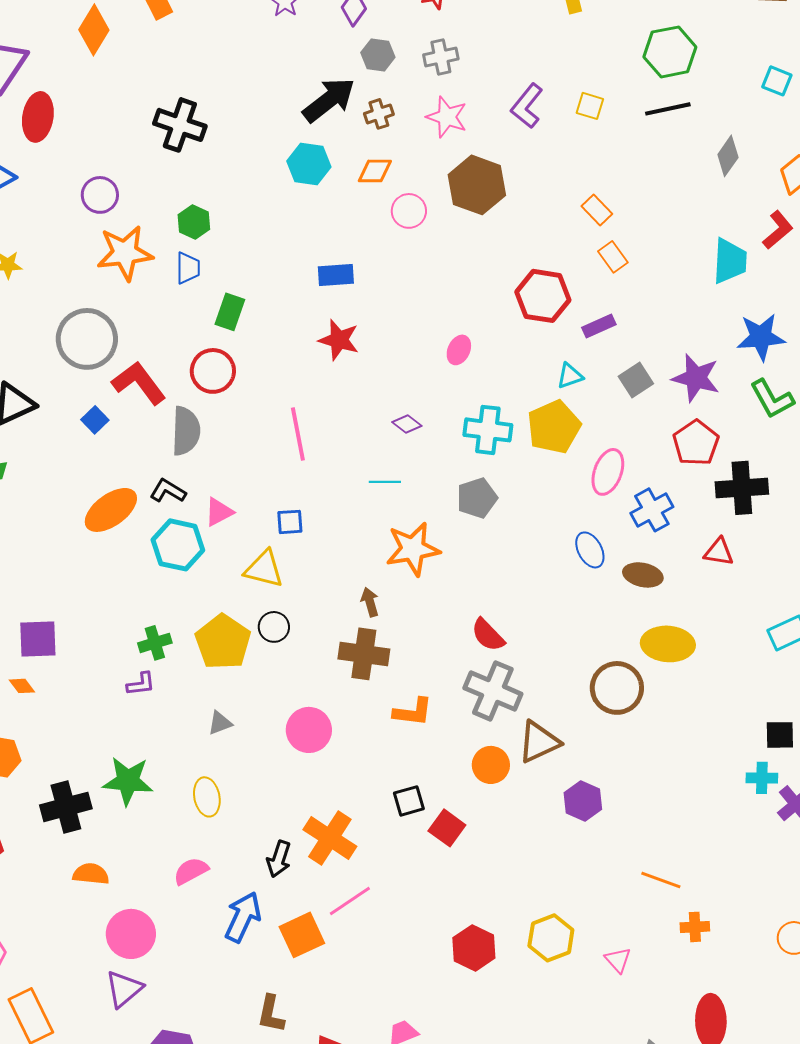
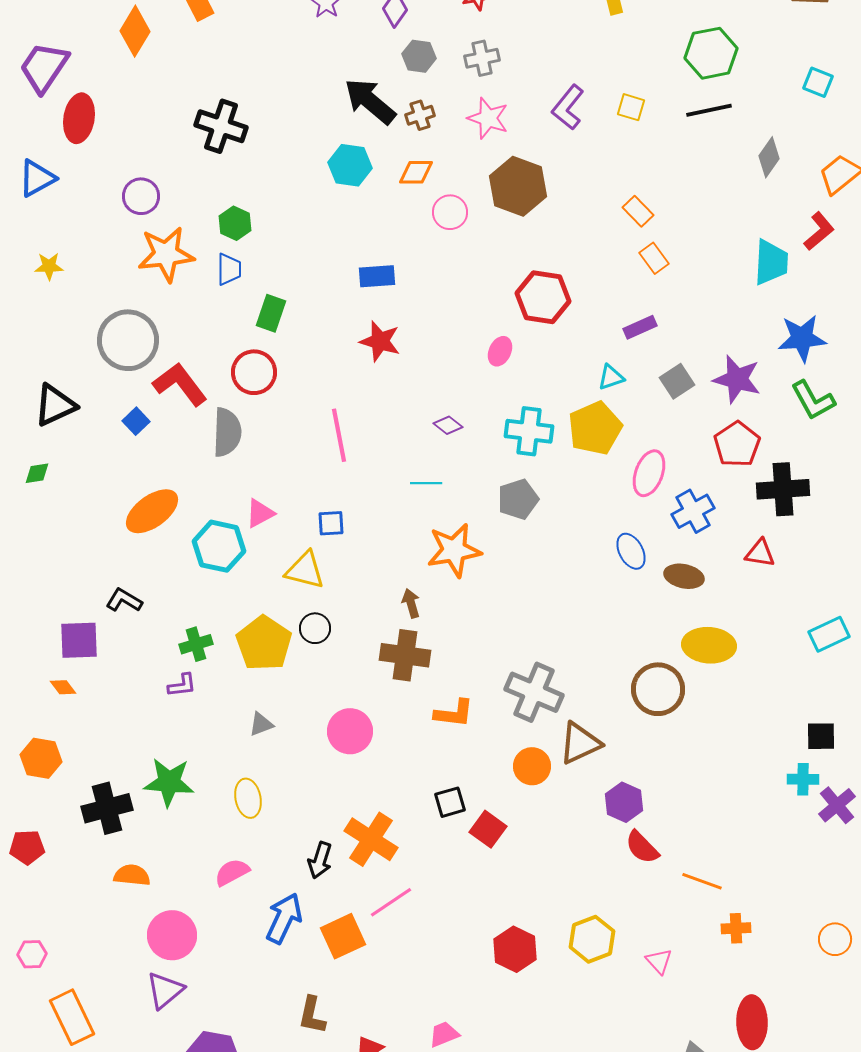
black arrow: (329, 100) -> (370, 101), turned -102
red hexagon: (543, 296) -> (543, 297), moved
black L-shape: (168, 491) -> (124, 600), moved
red semicircle: (488, 635) -> (642, 847), moved

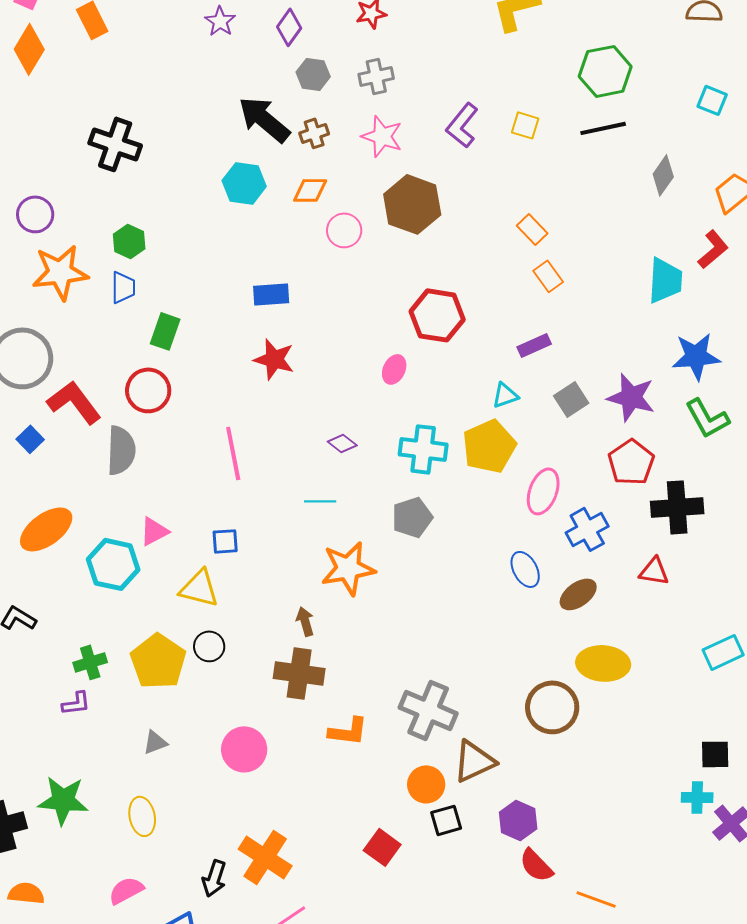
brown ellipse: (684, 576) -> (578, 594), turned -48
black square: (450, 802) -> (446, 820), moved

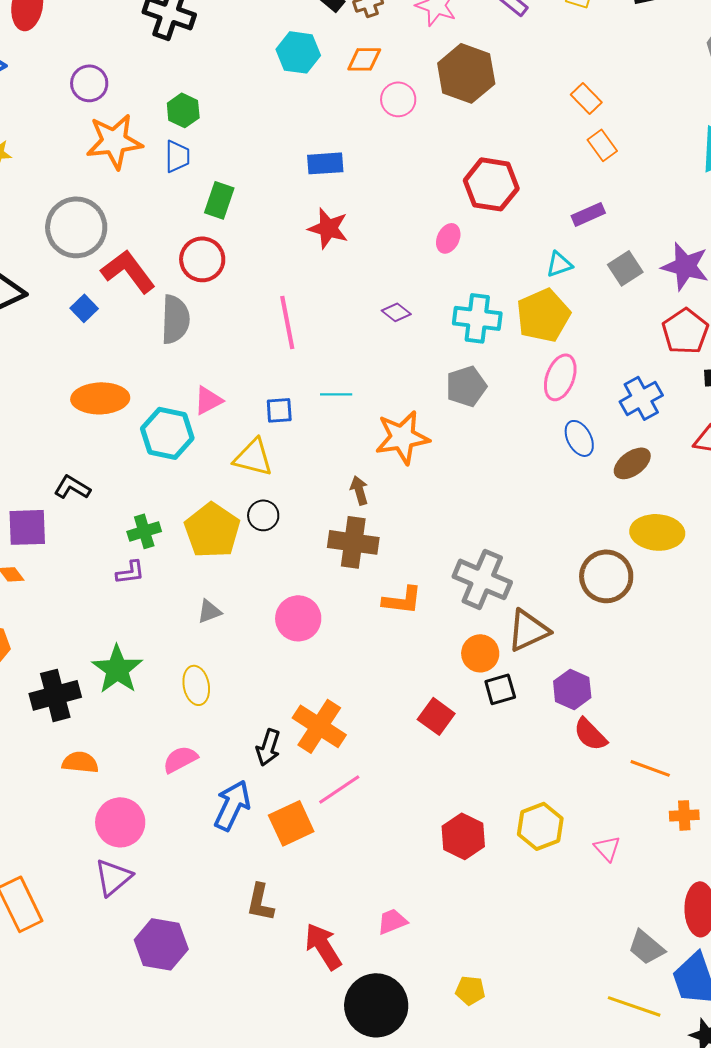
pink ellipse: (543, 491) -> (560, 377), moved
cyan line: (320, 501) -> (336, 394), moved
orange ellipse: (46, 529) -> (100, 398), turned 34
green star: (63, 800) -> (117, 669), turned 30

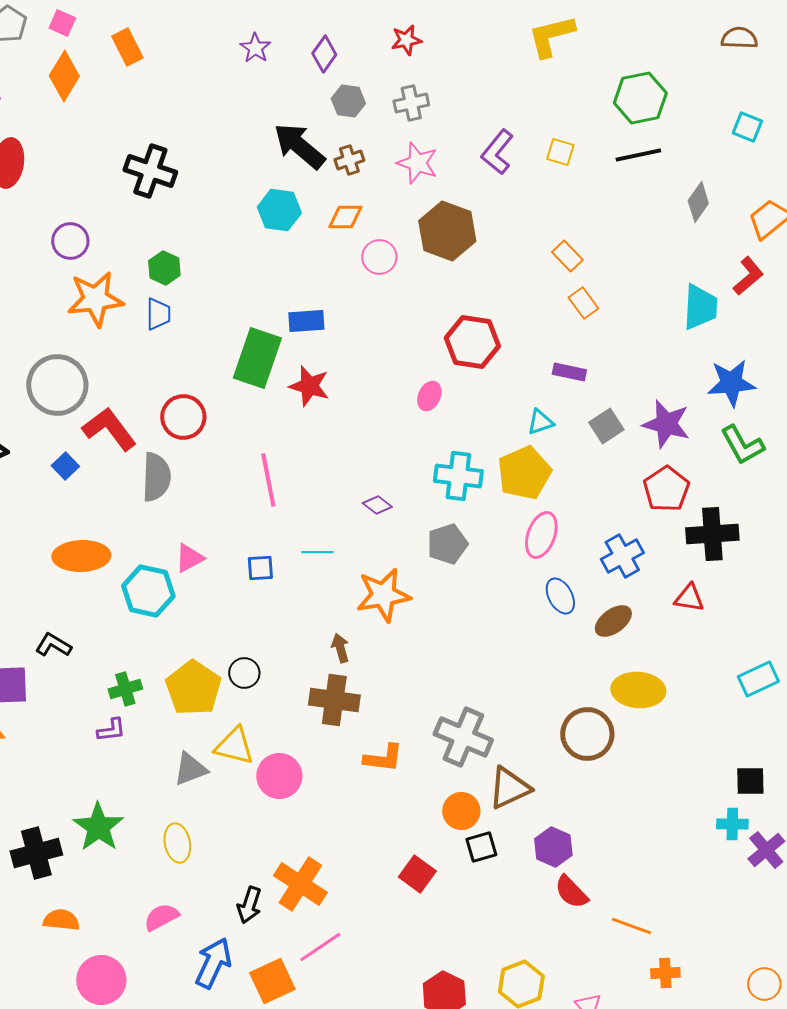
green rectangle: (219, 200) -> (257, 358), moved, size x1.6
purple rectangle: (588, 214) -> (569, 372), turned 36
purple diamond: (396, 312) -> (377, 505), moved
yellow triangle: (253, 457) -> (234, 746), moved
gray triangle: (209, 611) -> (190, 769), size x1.4

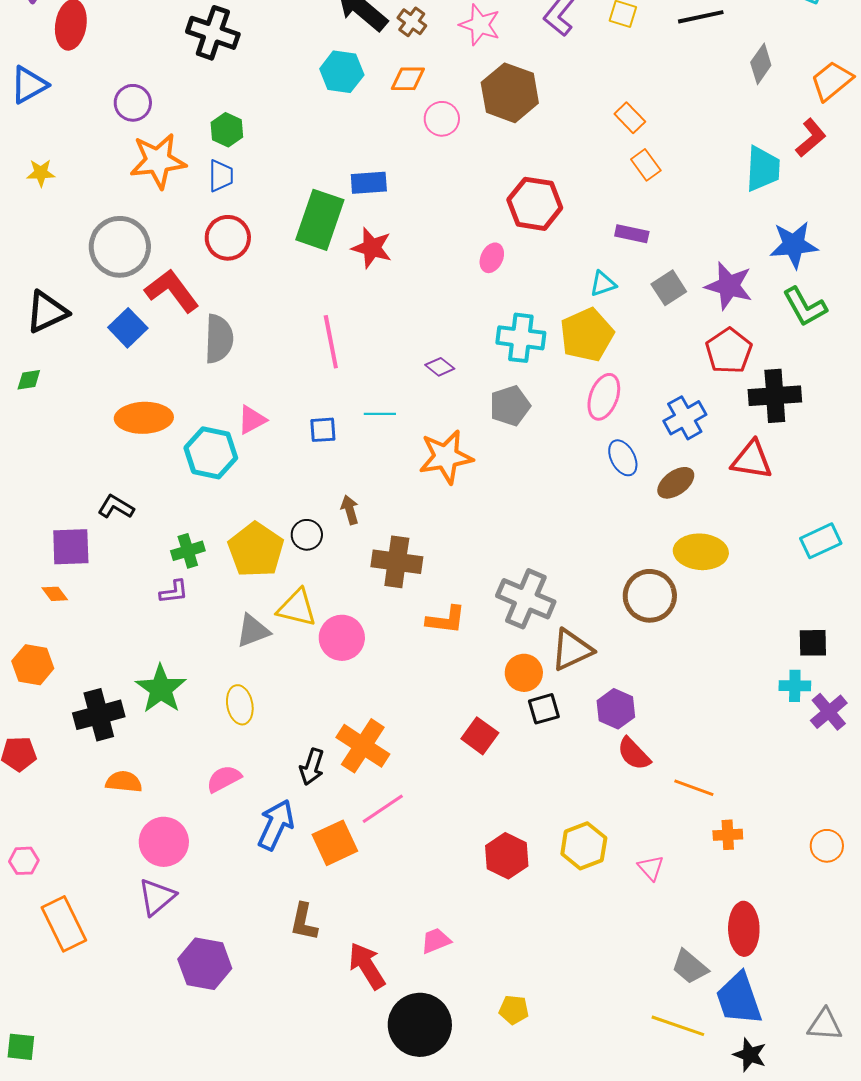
brown cross: (349, 160) -> (412, 22), turned -36
red circle: (183, 417) -> (228, 238), moved
blue square: (65, 466) -> (128, 328), size x1.4
red triangle: (689, 598) -> (752, 460), size x1.4
brown arrow: (340, 648) -> (350, 510), moved

